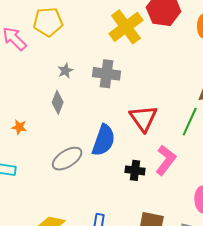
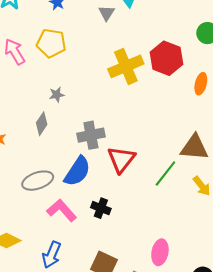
gray cross: (107, 74) -> (91, 135), moved, turned -32
pink L-shape: (166, 160) -> (62, 210), moved, turned -92

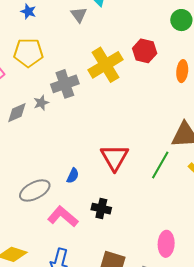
red hexagon: (167, 58) -> (145, 51), size x0.7
gray diamond: (42, 124) -> (17, 113), moved, turned 40
gray cross: (91, 135) -> (65, 84), moved
blue semicircle: (77, 171) -> (73, 176), size x0.5

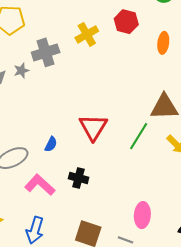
yellow cross: (106, 65) -> (87, 34), size x0.7

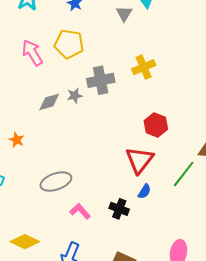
red hexagon: (126, 22) -> (156, 125), moved
blue semicircle: (51, 144) -> (144, 191), moved
pink L-shape: (40, 185) -> (80, 211), size x0.7

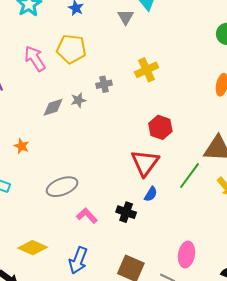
gray cross: (101, 80) -> (104, 84), size x0.6

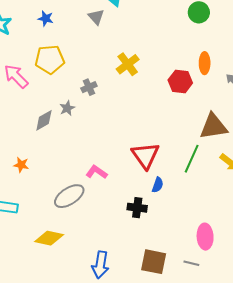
red hexagon: (160, 127) -> (180, 81), moved
pink L-shape: (87, 216) -> (97, 172), moved
yellow diamond: (33, 248) -> (49, 238), moved

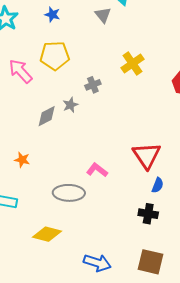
gray ellipse: (69, 196) -> (69, 193), turned 32
black cross: (137, 208) -> (148, 214), moved
blue arrow: (100, 265) -> (97, 263), turned -84

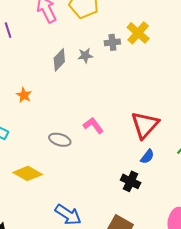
yellow cross: (132, 63) -> (138, 33), moved, turned -30
gray diamond: (47, 116) -> (59, 60), turned -35
gray ellipse: (69, 193) -> (60, 140), size x0.7

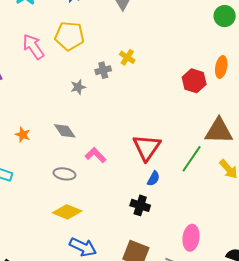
yellow cross: (138, 33) -> (127, 57), size x0.7
gray diamond: (59, 60) -> (65, 131), moved, turned -70
yellow diamond: (28, 173) -> (67, 212), moved

